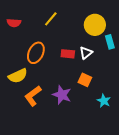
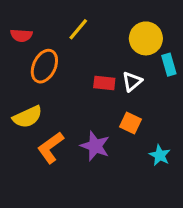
orange ellipse: (36, 53) -> (44, 66), moved

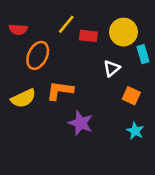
red rectangle: (104, 83) -> (88, 36), moved
orange square: (130, 123) -> (131, 96), moved
orange L-shape: (51, 148) -> (60, 91), moved, turned 44

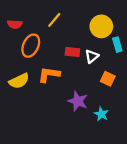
red rectangle: (88, 36) -> (72, 52), moved
purple star: (81, 123) -> (78, 101), moved
cyan star: (135, 131) -> (101, 114), moved

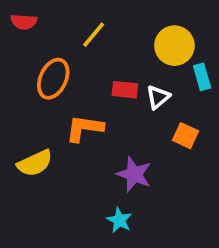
red semicircle: (15, 24) -> (24, 22), moved
yellow semicircle: (19, 81) -> (35, 163), moved
cyan star: (101, 114) -> (119, 220), moved

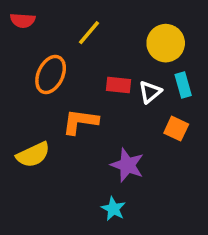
cyan rectangle: (202, 77) -> (183, 85), moved

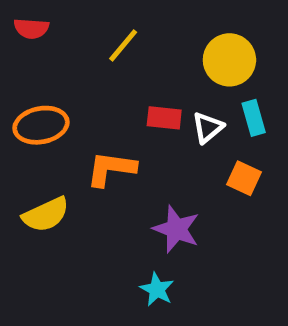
orange ellipse: (51, 74) -> (41, 125), moved, turned 54

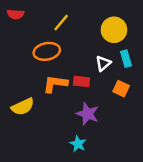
red rectangle: (164, 118) -> (82, 81), moved
orange ellipse: (41, 125) -> (47, 51), moved

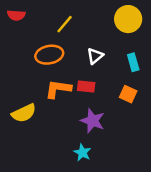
yellow circle: (114, 30) -> (128, 19), moved
white triangle: (103, 63) -> (95, 56), moved

